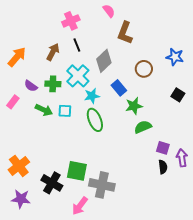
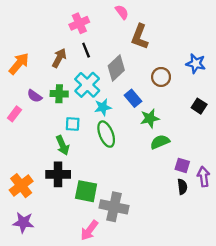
green arrow: (44, 110) -> (63, 145), moved, turned 42
black cross: (52, 183) -> (58, 174), moved, turned -30

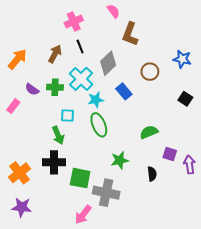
green star: (150, 118) -> (120, 160), moved
black semicircle: (182, 187) -> (152, 174), moved

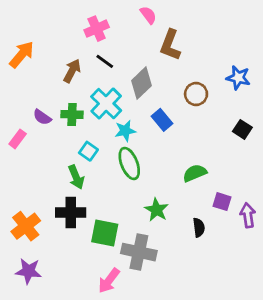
black line: (80, 47) -> (105, 61), turned -32
orange arrow: (17, 59) -> (22, 54), moved
cyan square: (68, 115) -> (88, 151), turned 32
green star: (120, 160) -> (157, 210), turned -30

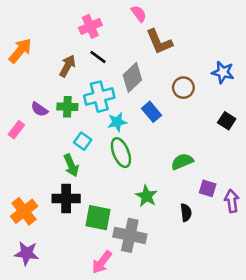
brown L-shape: (170, 45) -> (159, 42), turned -44
cyan cross: (106, 104) -> (99, 97), turned 32

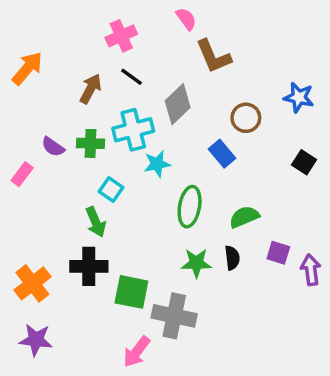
blue rectangle: (152, 112) -> (222, 154), moved
green ellipse: (121, 153) -> (190, 207), moved, turned 32
green star: (146, 196) -> (196, 263), turned -30
black semicircle: (186, 213) -> (232, 258), moved

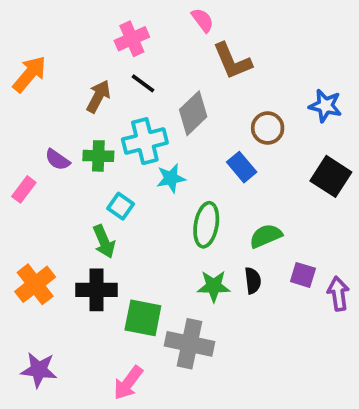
black square: (304, 162) -> (331, 176), size x1.5
orange cross: (32, 283) -> (35, 284), moved
pink arrow: (137, 352) -> (128, 383), moved

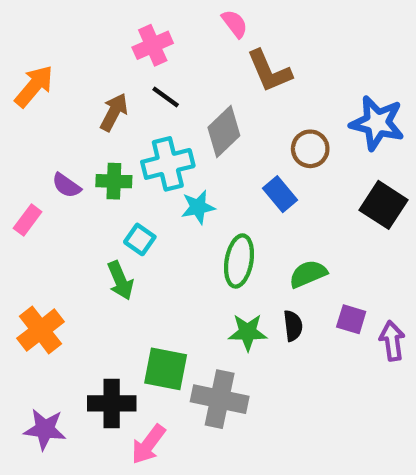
blue star: (325, 106) -> (377, 123), size x1.4
black cross: (96, 290) -> (112, 403), moved

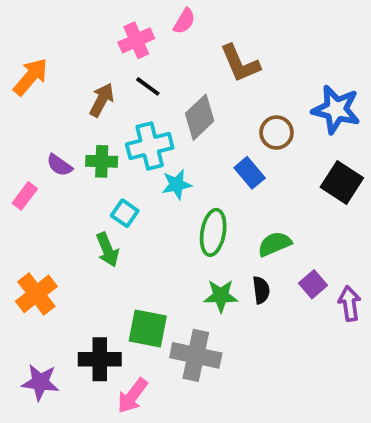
pink semicircle: (235, 24) -> (184, 21), moved, turned 68
purple square: (351, 319) -> (313, 284), turned 32

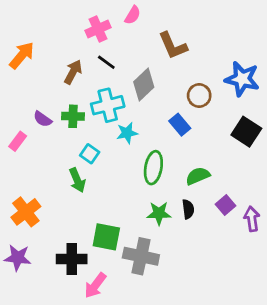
purple star: (40, 382) -> (18, 258), moved

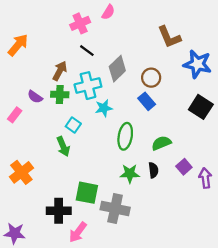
brown L-shape: (173, 46) -> (169, 37), moved
brown arrow: (73, 72) -> (60, 71), moved
brown circle: (199, 96) -> (151, 78), moved
purple star: (18, 258) -> (15, 233), moved

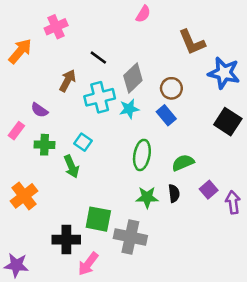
pink semicircle: (108, 12) -> (143, 14), moved
pink cross: (80, 23) -> (56, 27), moved
green cross: (60, 95) -> (45, 145), moved
cyan star: (104, 108) -> (129, 109), moved

